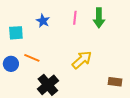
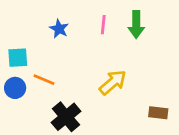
cyan square: (16, 33) -> (18, 58), moved

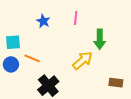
green arrow: (136, 25) -> (100, 39), moved

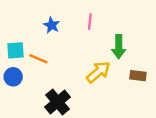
orange line: (32, 58) -> (38, 59), moved
brown rectangle: (116, 83) -> (138, 76), moved

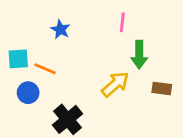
pink line: (90, 22) -> (122, 22), moved
blue circle: (13, 77) -> (28, 93), moved

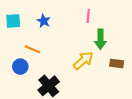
cyan square: (18, 59) -> (13, 21), moved

